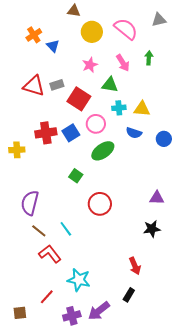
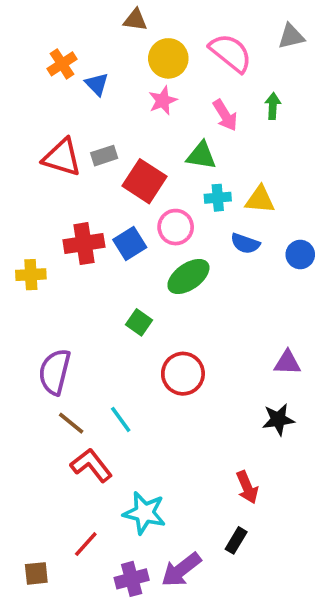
pink star: (90, 65) -> (163, 101), moved

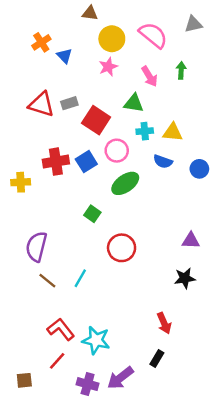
cyan line: (121, 419) -> (80, 278), turned 66
red L-shape: (91, 465) -> (61, 329), moved
purple cross: (132, 579) -> (88, 384), turned 30

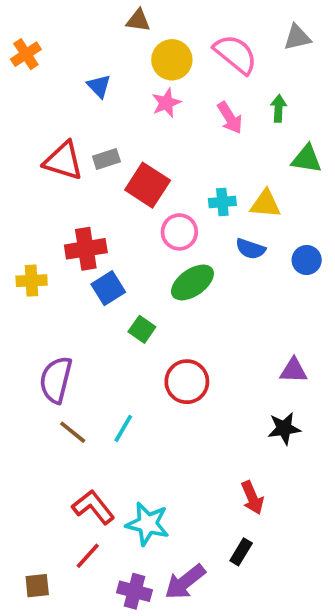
orange cross: (41, 42) -> (26, 54), moved
green triangle: (134, 103) -> (307, 159), moved
blue square: (86, 162) -> (108, 288), moved

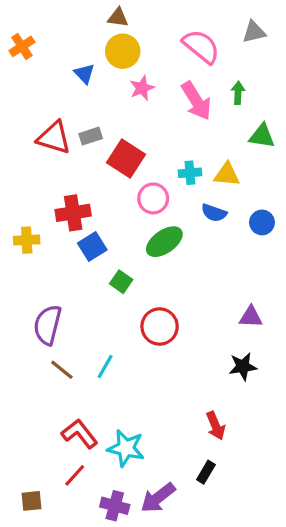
yellow circle: (172, 60) -> (123, 51), moved
pink arrow: (230, 118) -> (196, 101), size x1.4

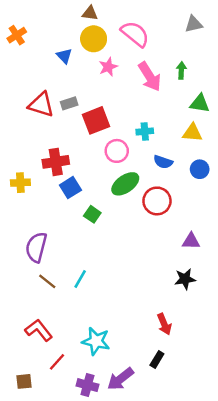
pink semicircle: (201, 46) -> (135, 34), moved
red square: (126, 158) -> (96, 120), turned 36
yellow triangle: (227, 174) -> (192, 133), moved
red circle: (160, 326) -> (157, 201), moved
red L-shape: (80, 434) -> (39, 330), moved

